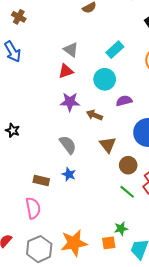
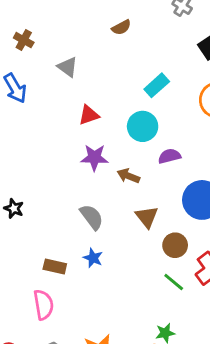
gray triangle: (71, 50) -> (68, 67), moved
black star: (13, 130) -> (14, 208), moved

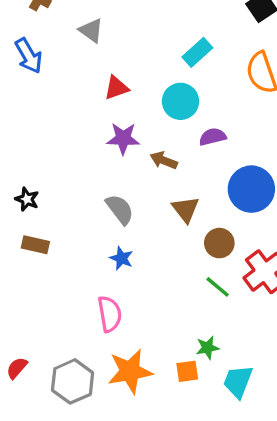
brown rectangle: (55, 266) -> (35, 245), moved
pink semicircle: (43, 305) -> (110, 314), moved

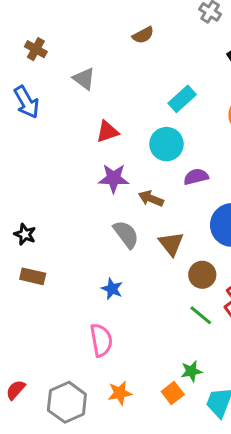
gray semicircle: (120, 209) -> (126, 234), moved
orange star: (130, 371) -> (120, 393), size x0.6
orange square: (187, 371) -> (173, 393), turned -30

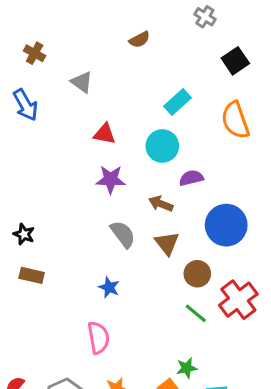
red triangle: (107, 132) -> (105, 134), turned 30
brown arrow: (151, 199) -> (161, 204), moved

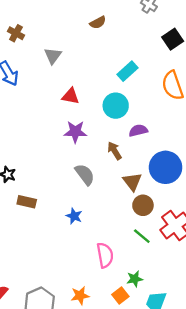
gray triangle: (82, 82) -> (53, 56), turned 30
brown arrow: (161, 204) -> (114, 151), turned 36
brown triangle: (167, 243) -> (132, 182), moved
brown rectangle: (32, 275) -> (27, 202), moved
pink semicircle: (98, 338) -> (105, 255), moved

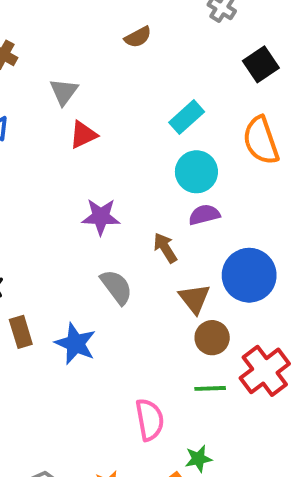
red triangle: (71, 96) -> (83, 135), moved, turned -36
cyan circle: (116, 106) -> (196, 172), moved
brown rectangle: (27, 202) -> (21, 332), turned 60
blue star: (74, 216) -> (75, 344), moved, size x1.5
green line: (142, 236) -> (210, 388), turned -42

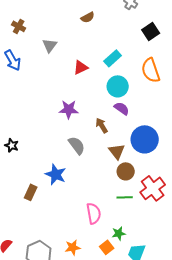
red triangle: (83, 135) -> (81, 67), moved
purple semicircle: (204, 215) -> (122, 108), turned 49
brown rectangle: (21, 332) -> (31, 192), moved, turned 42

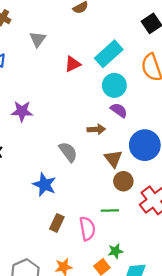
cyan rectangle: (113, 58) -> (109, 54), size x1.4
purple star: (69, 109) -> (22, 111), moved
brown arrow: (102, 125) -> (96, 129), turned 119
brown rectangle: (31, 192) -> (57, 223), moved
green line: (125, 197) -> (110, 211), moved

